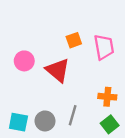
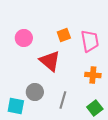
pink circle: (24, 61) -> (24, 38), moved
orange cross: (107, 97) -> (93, 75), moved
gray circle: (45, 121) -> (35, 92), moved

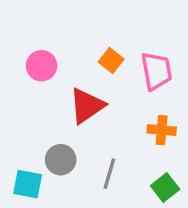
orange square: (64, 35) -> (111, 60), turned -32
red triangle: (50, 61) -> (87, 106), turned 45

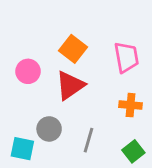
orange square: (111, 60) -> (73, 49), moved, size x1.4
pink circle: (42, 66) -> (28, 71), moved

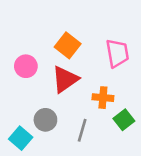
orange cross: (131, 105) -> (103, 98), moved
cyan square: (22, 149) -> (21, 138), turned 30
green square: (133, 151) -> (124, 120), moved

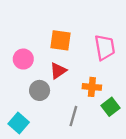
orange square: (68, 45) -> (60, 40), turned -30
red triangle: (65, 79) -> (58, 71), size x0.7
gray circle: (45, 120) -> (40, 90), moved

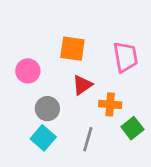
red triangle: (58, 71) -> (82, 85), moved
cyan square: (19, 123) -> (43, 138), moved

